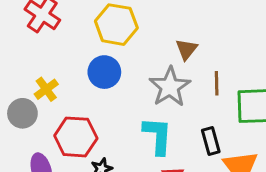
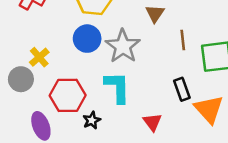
gray star: (170, 87) -> (123, 46), moved
cyan L-shape: (158, 136) -> (117, 87), moved

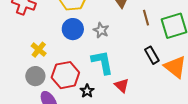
gray star: (123, 46) -> (101, 30), size x0.6
gray circle: (21, 79) -> (35, 76), moved
red triangle: (152, 122) -> (122, 85), moved

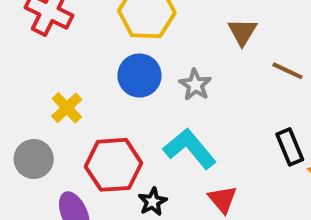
brown line: (146, 18) -> (287, 71), turned -56
cyan L-shape: (102, 62) -> (190, 149), turned -36
gray circle: (35, 76) -> (34, 159), moved

